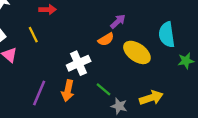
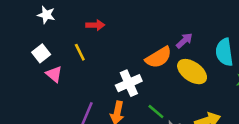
purple arrow: (118, 21) -> (184, 41), moved
orange semicircle: (106, 39) -> (158, 57), size x1.5

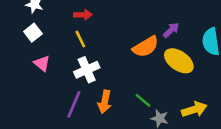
yellow line: (80, 52) -> (80, 39), moved
white square: (41, 53) -> (33, 33), moved
white cross: (129, 83) -> (87, 70), moved

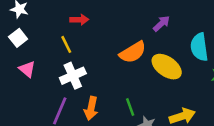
red arrow: (83, 15) -> (79, 20), moved
purple arrow: (171, 30) -> (161, 24), moved
green line: (143, 100) -> (130, 107), turned 30

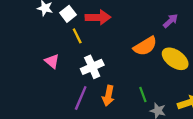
red arrow: (79, 20) -> (98, 17), size x1.5
white square: (18, 38) -> (68, 14), moved
yellow line: (66, 44) -> (77, 36), moved

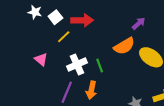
purple arrow: (171, 21) -> (139, 23), moved
yellow line: (77, 36) -> (64, 37), turned 72
green line: (143, 95) -> (100, 66), moved

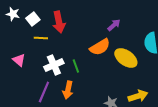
red arrow: (82, 20) -> (59, 22), turned 80
yellow line: (64, 37) -> (41, 38), turned 48

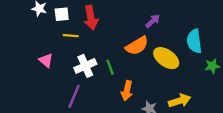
white square: (33, 19) -> (62, 14), turned 32
orange arrow: (68, 90) -> (127, 91), moved

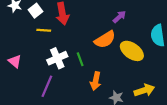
white square: (62, 14) -> (35, 11), turned -32
pink triangle: (46, 60) -> (15, 61), moved

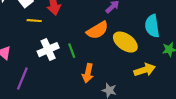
purple line: (47, 86) -> (22, 78), moved
yellow arrow: (144, 90) -> (145, 70), moved

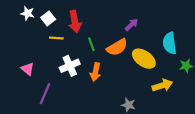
green line: (72, 51) -> (91, 44), moved
orange arrow: (88, 73) -> (95, 72), moved

